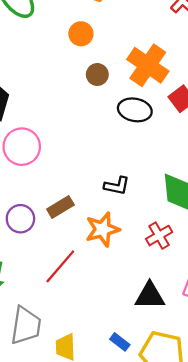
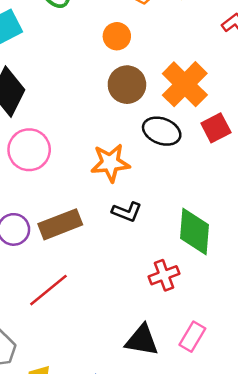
brown circle: (97, 75) -> (127, 85), size x1.5
brown rectangle: (60, 207) -> (60, 224), size x1.4
orange star: (103, 229) -> (110, 163), moved

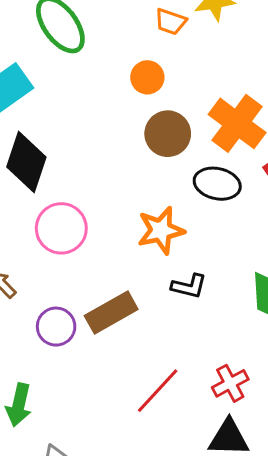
red cross: (164, 275) -> (230, 383), moved
red line: (48, 290) -> (158, 391), moved

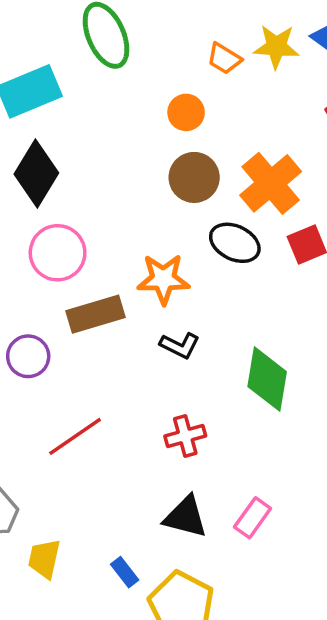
brown rectangle: (111, 313) -> (95, 314), moved
red cross: (230, 383) -> (185, 436), moved
red line: (158, 391) -> (75, 436), moved

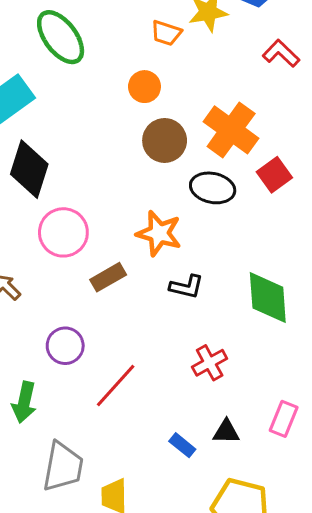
orange star: (163, 279) -> (159, 233), turned 30
brown rectangle: (95, 314) -> (108, 277), size x0.7
purple circle: (28, 356) -> (65, 346), moved
black triangle: (186, 517) -> (226, 432), size x0.7
blue rectangle: (125, 572) -> (182, 445), moved

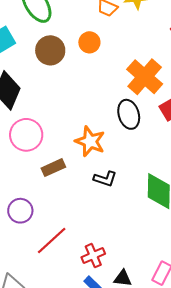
brown circle: (165, 140) -> (50, 50), moved
black ellipse: (213, 188) -> (129, 114), turned 56
red cross: (210, 363) -> (93, 256), moved

